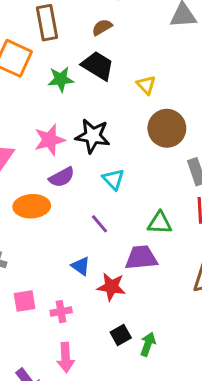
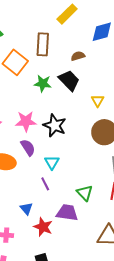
purple semicircle: (62, 177) -> (28, 148), turned -108
cyan triangle: (113, 179) -> (52, 162), moved
green triangle: (160, 223) -> (85, 193), turned 30

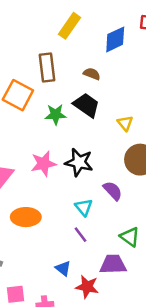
brown semicircle: (78, 56) -> (92, 74), turned 48
purple semicircle: (28, 148) -> (113, 191), moved

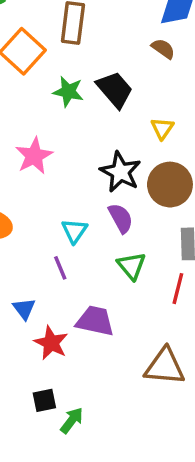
brown semicircle: (92, 74) -> (163, 49), moved
black star: (79, 162) -> (120, 172), moved
pink star: (44, 164) -> (34, 156), turned -30
green triangle: (130, 237) -> (132, 266), moved

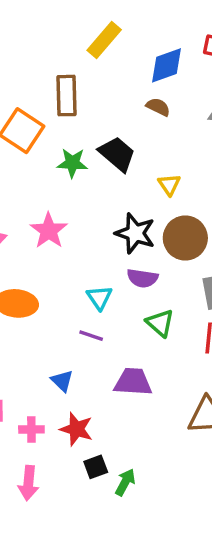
purple semicircle: (121, 218) -> (142, 278), turned 136
purple line: (60, 268) -> (91, 336), turned -40
red star: (51, 343) -> (76, 429), moved

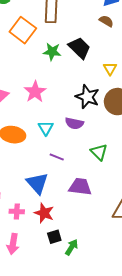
purple semicircle: (142, 278) -> (74, 123), moved
cyan triangle: (99, 298) -> (46, 128), moved
blue triangle: (62, 381) -> (37, 183), size x1.6

